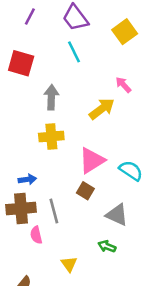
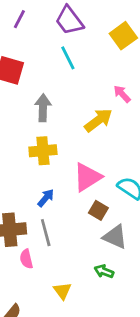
blue arrow: (27, 179) -> (46, 198), moved, turned -42
brown square: (85, 191) -> (98, 210), moved

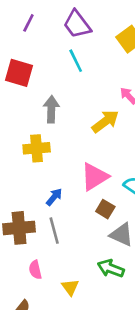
yellow cross: (43, 151) -> (37, 148), moved
pink semicircle: (26, 259) -> (35, 270), moved
green arrow: (104, 271) -> (111, 268), size x1.4

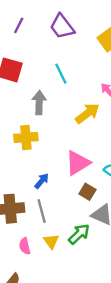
cyan line: (76, 61) -> (61, 74), moved
green arrow: (111, 268) -> (79, 234), moved, turned 115
yellow triangle: (70, 287) -> (51, 241), moved

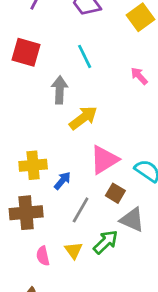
yellow arrow: (87, 113) -> (83, 118), moved
yellow cross: (26, 137) -> (33, 165), moved
gray line: (42, 211) -> (81, 210), moved, turned 45

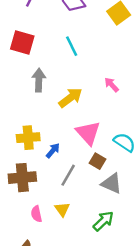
pink arrow: (139, 76) -> (112, 85), moved
gray arrow: (60, 90) -> (39, 80), moved
pink triangle: (104, 160) -> (88, 133), turned -40
green arrow: (106, 242) -> (103, 221), moved

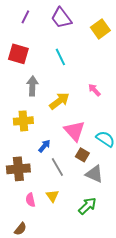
yellow cross: (28, 138) -> (23, 121), moved
gray line: (68, 175) -> (57, 167), turned -60

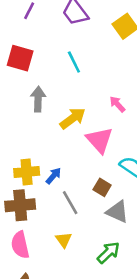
yellow cross: (23, 121) -> (27, 172), moved
pink triangle: (74, 131) -> (99, 140), moved
pink semicircle: (30, 200) -> (20, 245), moved, size x1.5

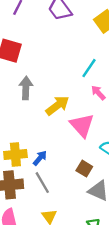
cyan line: (74, 62) -> (89, 68), moved, turned 60
gray line: (70, 203) -> (42, 183), moved

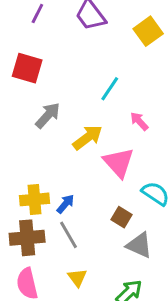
cyan line: (89, 68) -> (110, 89), moved
gray arrow: (26, 88) -> (48, 115), turned 40

